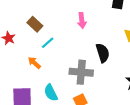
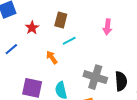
brown rectangle: (35, 24) -> (61, 20), turned 49
black semicircle: (103, 53) -> (121, 81), moved

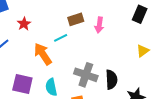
brown rectangle: (61, 20) -> (76, 19), moved, turned 56
orange arrow: (52, 57) -> (43, 54), size x1.6

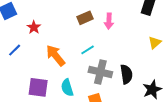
cyan line: (61, 38) -> (88, 50), moved

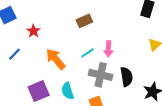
pink arrow: (109, 21) -> (108, 49), moved
purple square: (38, 87) -> (39, 91), turned -30

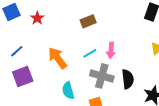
red star: (33, 31) -> (37, 18), moved
purple square: (39, 91) -> (23, 77), moved

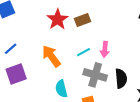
red star: (37, 18) -> (58, 19), moved, size x1.5

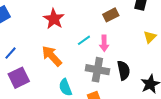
brown rectangle: (83, 20) -> (111, 15), moved
cyan line: (84, 52) -> (84, 40), moved

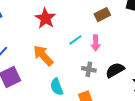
gray cross: (97, 70) -> (89, 69), size x0.6
black semicircle: (124, 70) -> (115, 70), turned -108

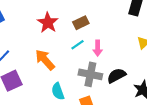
brown rectangle: (102, 15) -> (81, 23), moved
gray cross: (89, 69) -> (90, 74), size x1.6

